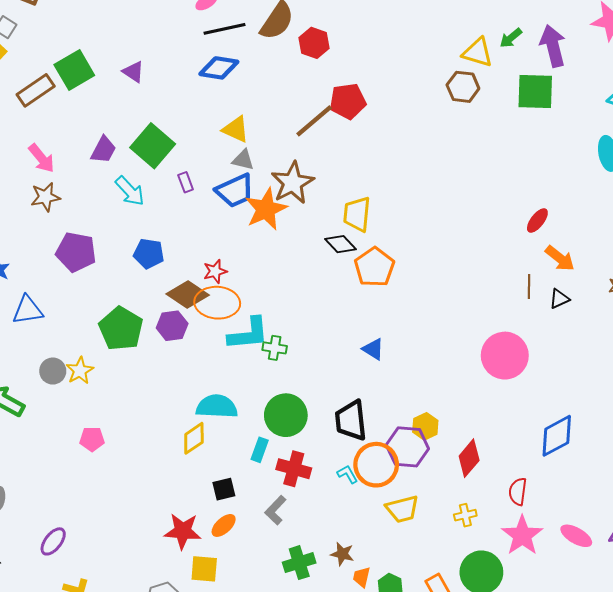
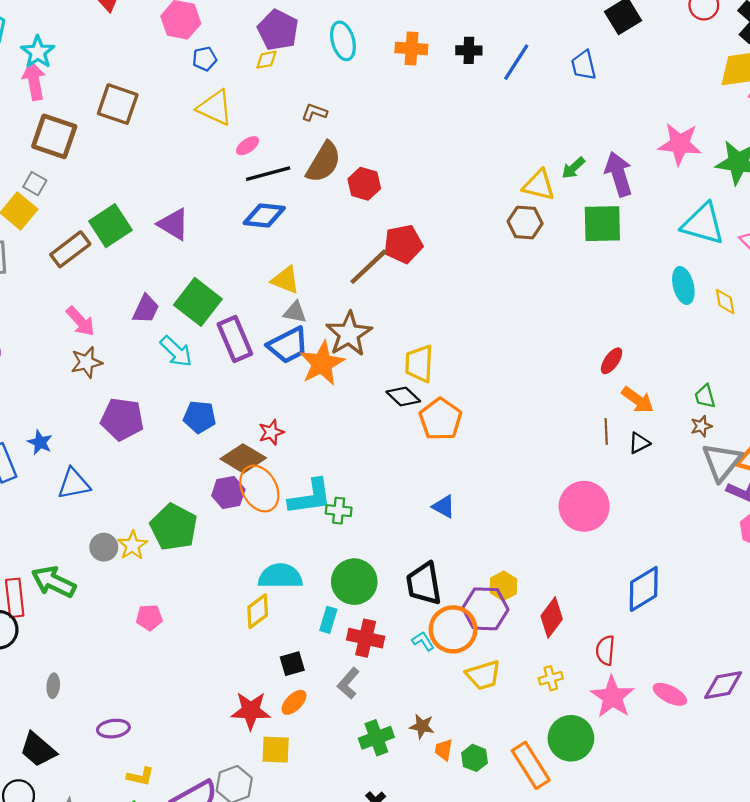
purple triangle: (133, 72) -> (174, 224), size x1.4
purple rectangle: (186, 182) -> (235, 339), size x2.0
orange ellipse: (217, 303) -> (259, 489), moved, turned 60
green pentagon: (121, 329) -> (174, 527), moved
purple ellipse: (53, 541) -> (113, 729), turned 48

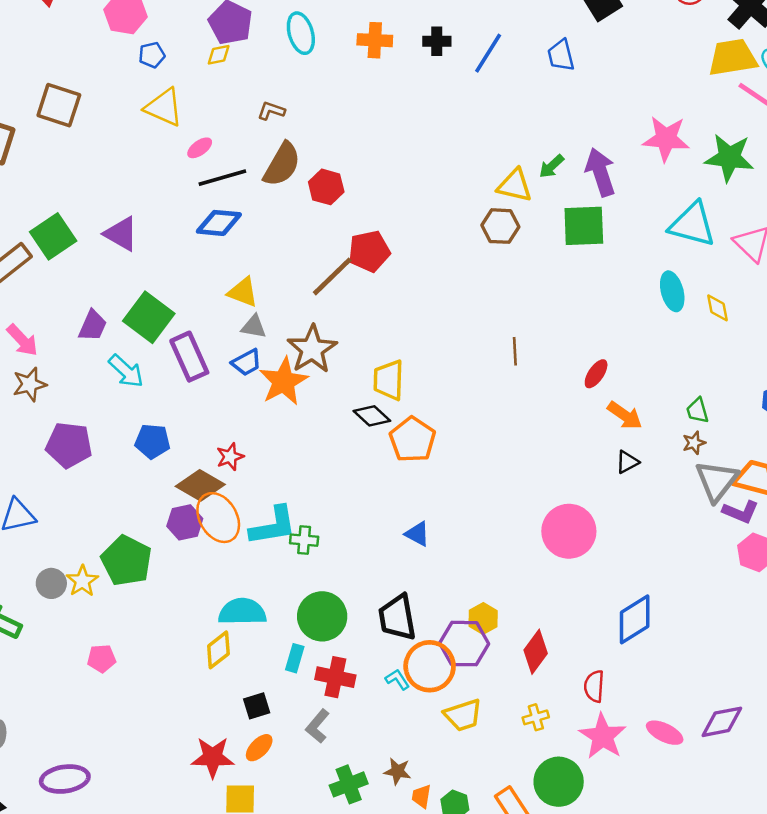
blue trapezoid: (288, 345) -> (247, 362), size x0.7
brown line: (606, 431) -> (515, 351), moved
purple ellipse: (113, 729) -> (65, 779), size x1.4

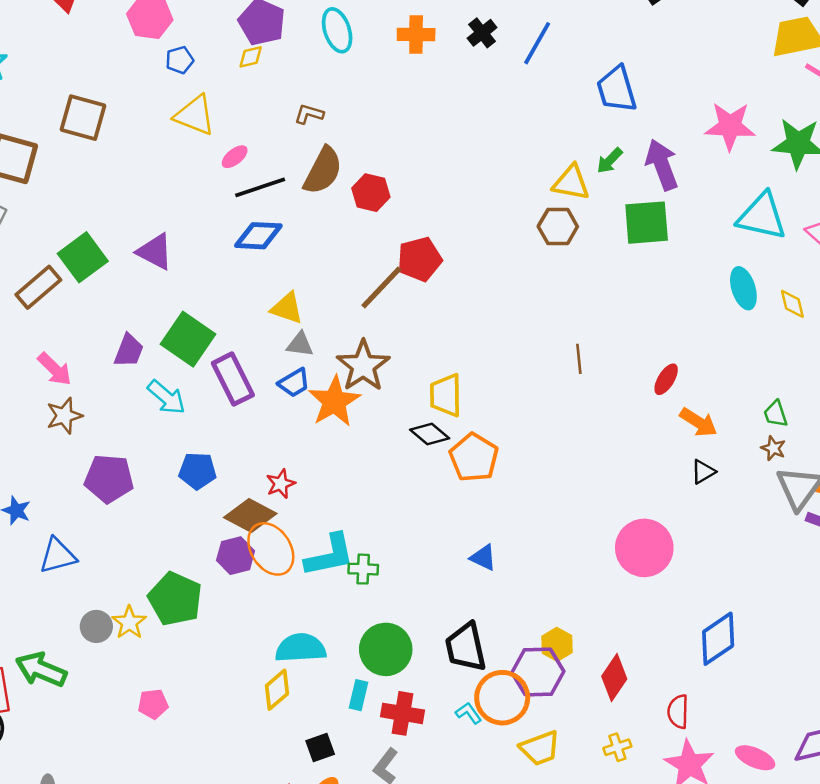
black cross: (437, 41) -> (482, 33), turned -36
blue trapezoid: (561, 55) -> (617, 89), moved, size x1.4
brown star: (694, 443) -> (773, 448), turned -30

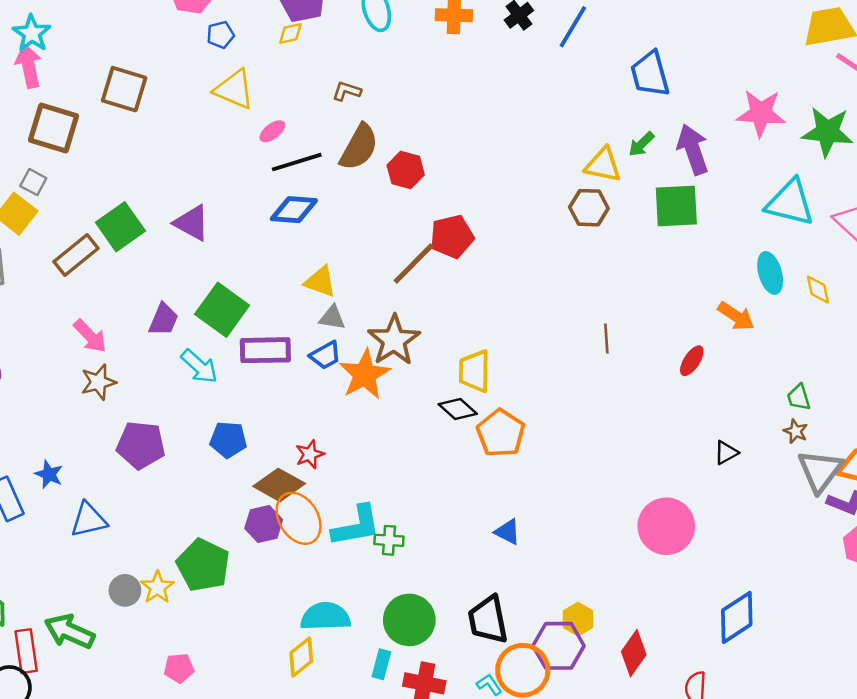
purple rectangle: (233, 379) -> (265, 350), turned -66
orange arrow: (698, 422) -> (736, 316), moved

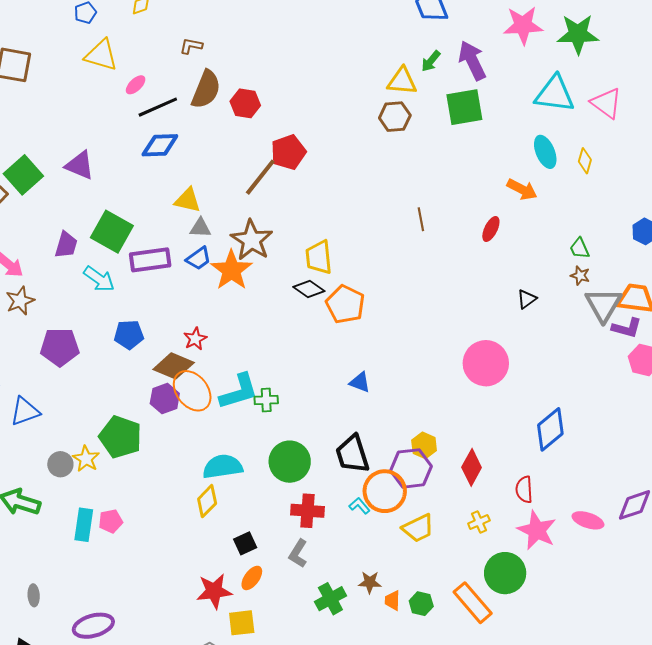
yellow diamond: (818, 290) -> (585, 161), turned 35
cyan rectangle: (381, 664) -> (84, 525), moved, size x1.4

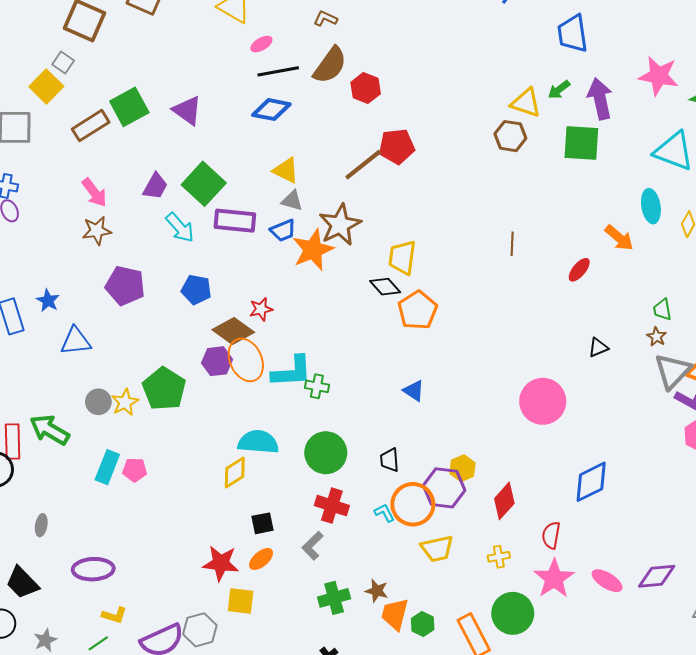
black trapezoid: (352, 454) -> (390, 460), size x0.6
orange trapezoid: (392, 600) -> (395, 614), size x1.6

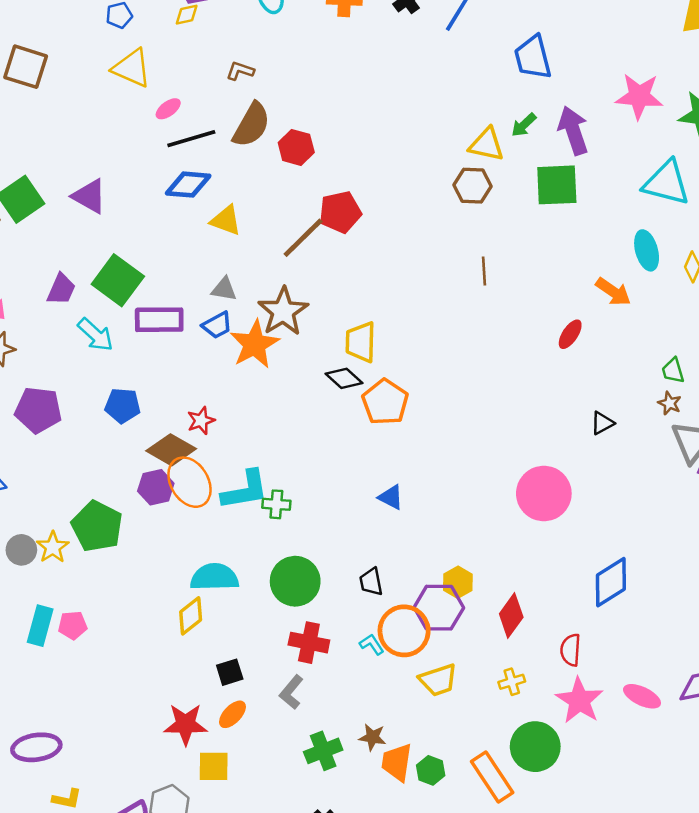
yellow triangle: (286, 170) -> (226, 220), moved
brown line: (512, 244) -> (484, 271), moved

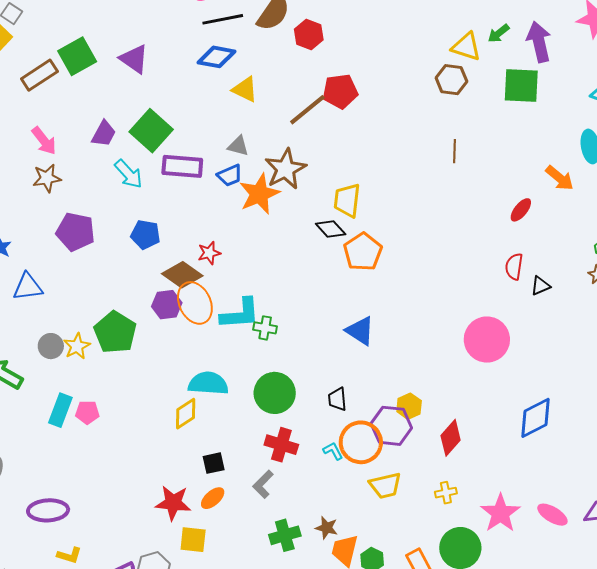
blue triangle: (391, 497) -> (360, 331), size x1.4
red semicircle: (571, 650) -> (514, 267), moved

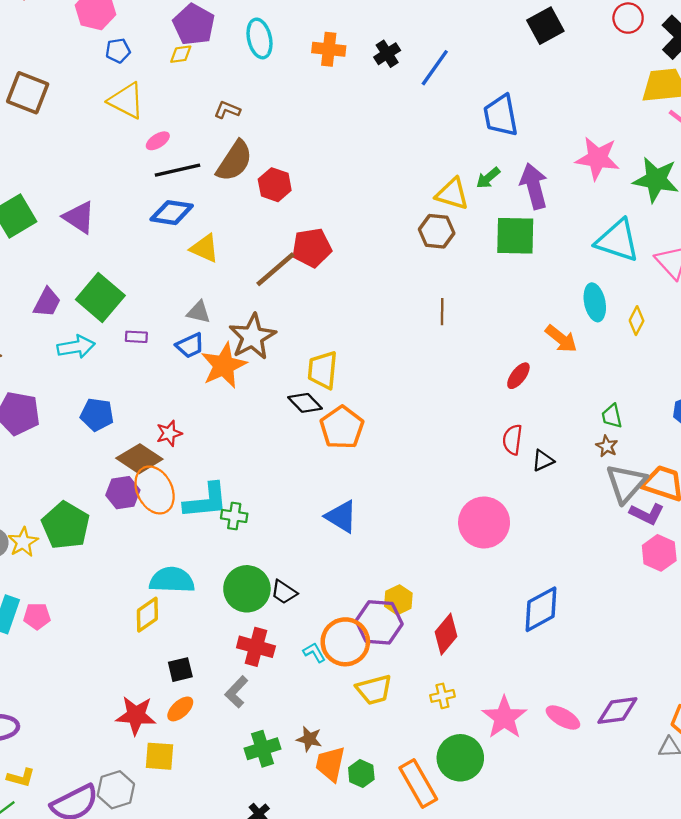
purple rectangle: (182, 166) -> (136, 337), size x0.5
cyan arrow: (128, 174) -> (76, 347), turned -56
black trapezoid: (337, 399) -> (284, 592), moved, turned -50

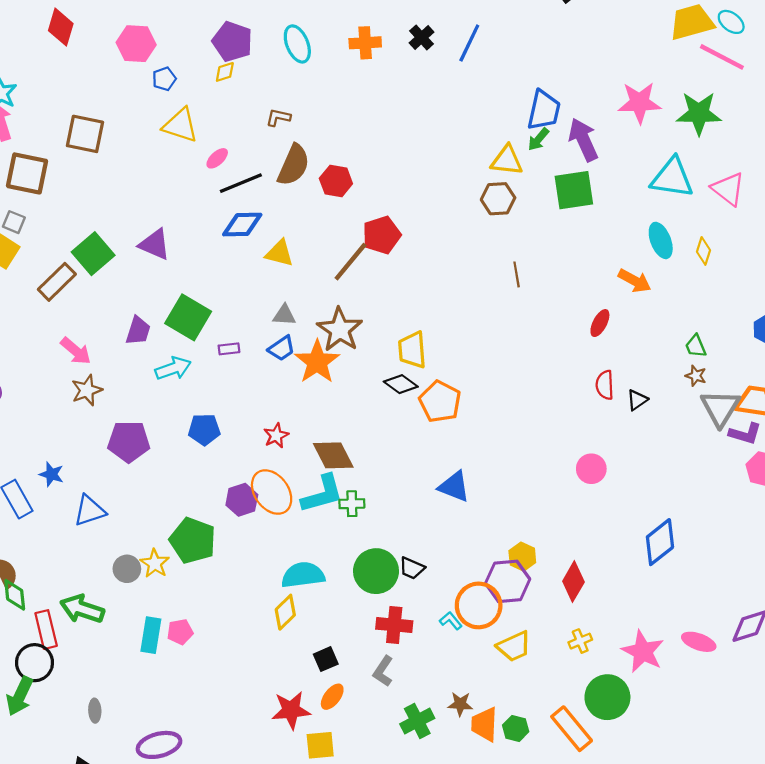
blue trapezoid: (501, 115) -> (544, 110), moved, turned -147
brown diamond: (139, 459) -> (333, 455), moved, turned 39
pink circle: (484, 522) -> (591, 469), size x0.6

